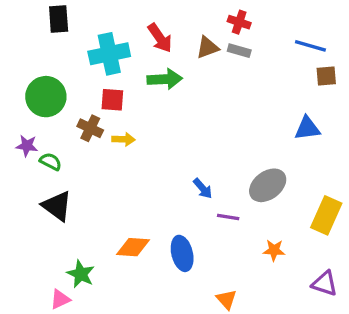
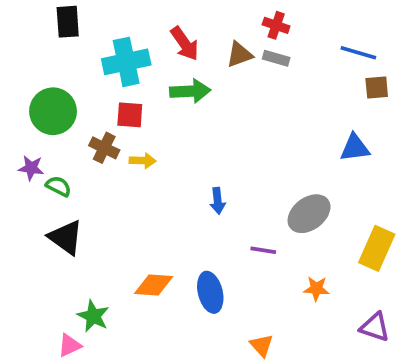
blue arrow: (203, 188) -> (218, 201), moved, turned 35

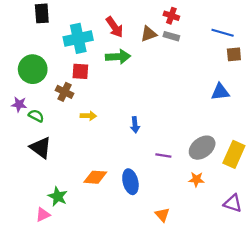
yellow arrow: (143, 161) -> (88, 116), moved
gray ellipse: (309, 214) -> (202, 148), moved

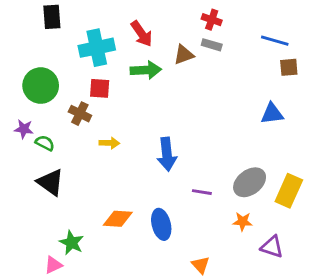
brown triangle: (149, 34) -> (184, 55), moved
blue arrow: (135, 125) -> (167, 154), size x1.6
purple triangle: (233, 203) -> (272, 247), moved

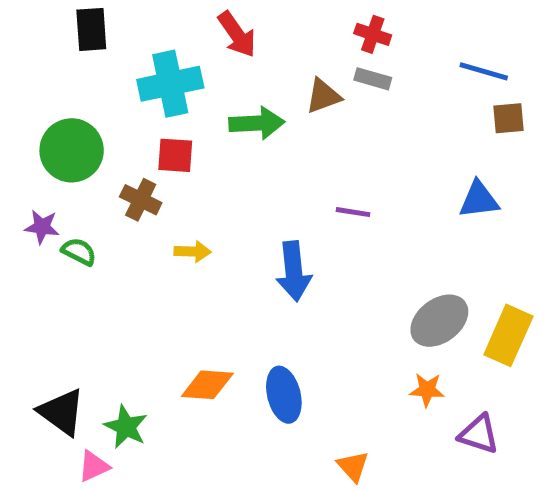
red arrow: (142, 34) -> (237, 34), moved
black triangle: (50, 182) -> (62, 412), moved
purple line: (202, 192) -> (353, 212), moved

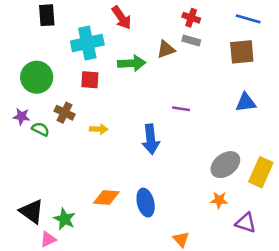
blue line: (484, 71) -> (248, 19), moved
brown square: (508, 118) -> (242, 52), moved, size x1.5
brown cross: (141, 200) -> (65, 113), moved

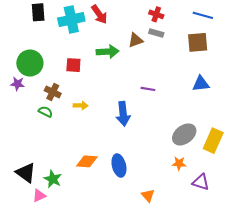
cyan cross: (87, 43) -> (71, 20), moved
purple star: (21, 116) -> (18, 84), moved
green semicircle: (40, 129) -> (45, 112), moved

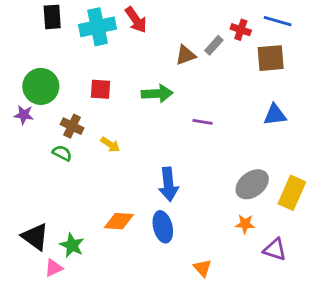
red cross: (156, 14) -> (241, 30), moved
gray rectangle: (156, 33) -> (214, 45), turned -64
green arrow: (108, 52) -> (157, 93), moved
yellow arrow: (81, 105) -> (110, 145), turned 32
blue arrow: (123, 114) -> (168, 184), moved

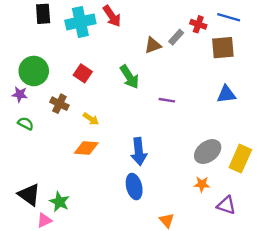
red square: (100, 89) -> (83, 73), turned 30
green arrow: (157, 93) -> (129, 77), turned 60
green semicircle: (62, 153) -> (26, 124), moved
orange diamond: (119, 221) -> (86, 148), moved

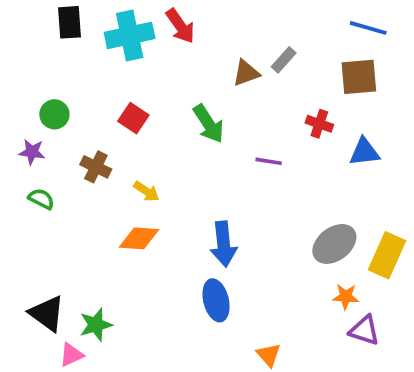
red cross: (198, 24) -> (319, 124), moved
green circle: (34, 71) -> (54, 114), size x0.6
orange star: (202, 184) -> (346, 297), moved
green star: (59, 202) -> (96, 325), turned 30

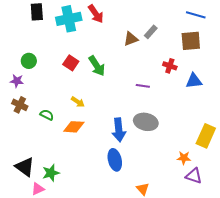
green arrow: (209, 124) -> (97, 66), moved
brown cross: (96, 167) -> (20, 105), moved
green semicircle: (41, 199) -> (47, 115), moved
gray ellipse: (334, 244) -> (146, 122), moved, turned 50

